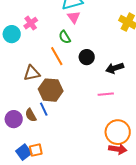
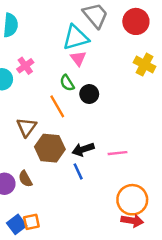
black circle: (87, 57) -> (89, 94), moved
black arrow: (115, 68) -> (83, 149), moved
brown triangle: (32, 73) -> (27, 127), turned -42
blue line: (44, 109) -> (78, 171), moved

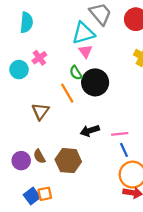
black circle: (89, 94) -> (95, 82), size x1.6
brown hexagon: (50, 148) -> (68, 161), moved
blue line: (78, 171) -> (124, 150), moved

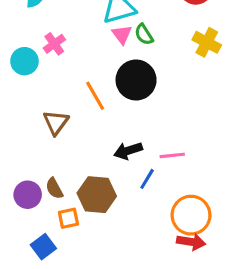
green semicircle: (76, 73) -> (144, 34), moved
blue line: (124, 150) -> (147, 179), moved, turned 56
orange square: (45, 194) -> (68, 218), moved

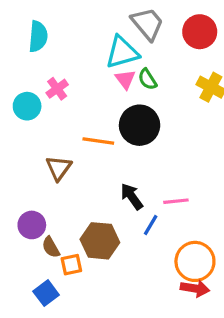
orange line: (95, 96) -> (98, 141), turned -52
black arrow: (128, 151) -> (132, 196), turned 72
brown semicircle: (54, 188) -> (51, 247), moved
purple circle: (28, 195) -> (32, 225), moved

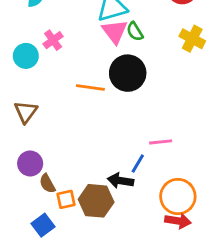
pink triangle: (125, 79) -> (115, 32), size x1.4
brown triangle: (59, 168) -> (26, 112), moved
black arrow: (132, 196) -> (120, 181), moved, turned -45
brown hexagon: (100, 241) -> (96, 201), moved

